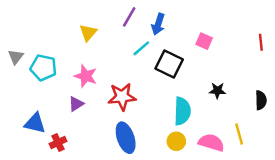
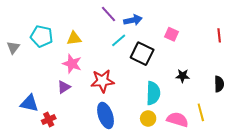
purple line: (129, 17) -> (109, 14), turned -72
blue arrow: (158, 24) -> (133, 20), turned -120
yellow triangle: (88, 33) -> (74, 38), moved, turned 42
cyan pentagon: (43, 68) -> (42, 36), moved

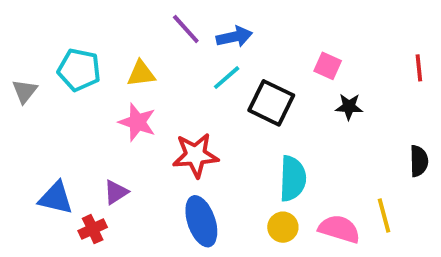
purple line: (109, 14) -> (186, 29), moved
blue arrow: (133, 20) -> (234, 37), moved
black star: (183, 76) -> (349, 107), moved
purple triangle: (64, 87) -> (116, 192), moved

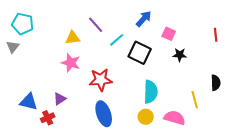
purple line: (186, 29) -> (96, 25), moved
blue arrow: (234, 37) -> (144, 19), moved, turned -36
cyan pentagon: (79, 70) -> (23, 24), moved
yellow line: (384, 215) -> (195, 100), moved

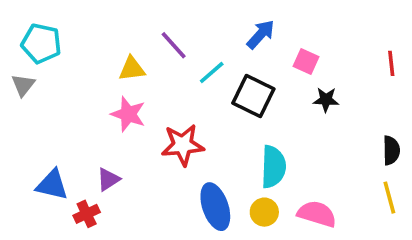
yellow line: (195, 100) -> (389, 198), moved
blue ellipse: (104, 114) -> (215, 207), moved

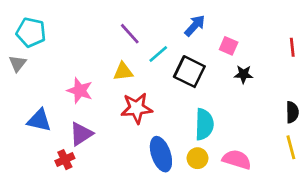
yellow triangle: (132, 69) -> (123, 72), moved
pink star: (128, 114) -> (80, 91), moved
purple triangle: (108, 179) -> (81, 134), size x1.4
blue triangle: (52, 185) -> (39, 120), moved

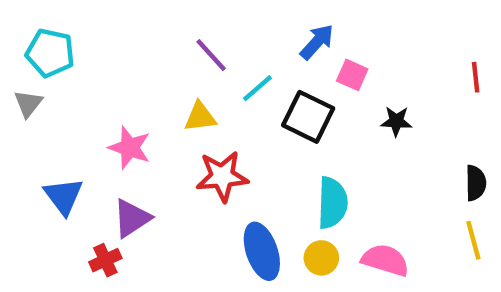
pink square: (229, 46) -> (352, 75), moved
blue triangle: (39, 120) -> (63, 196), turned 40

